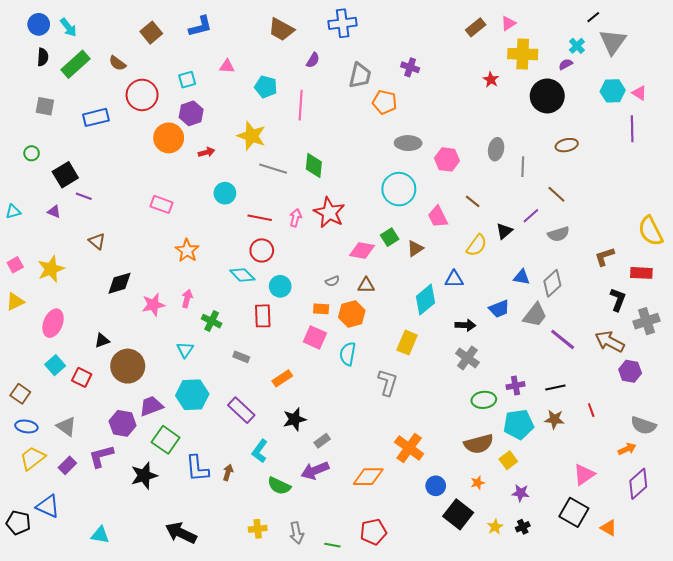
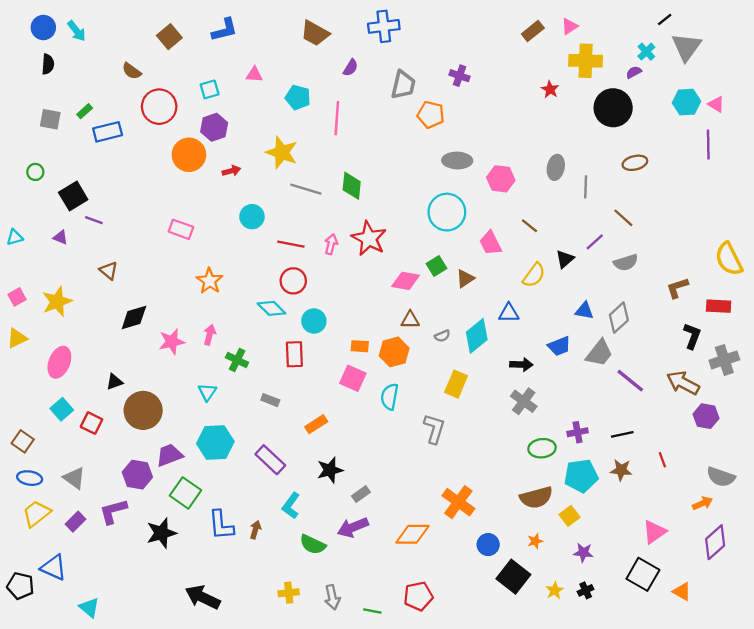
green rectangle: (76, 64) -> (85, 111), moved, size x0.5
gray semicircle: (332, 281) -> (442, 336), moved
cyan triangle: (100, 535) -> (89, 608), moved, turned 30

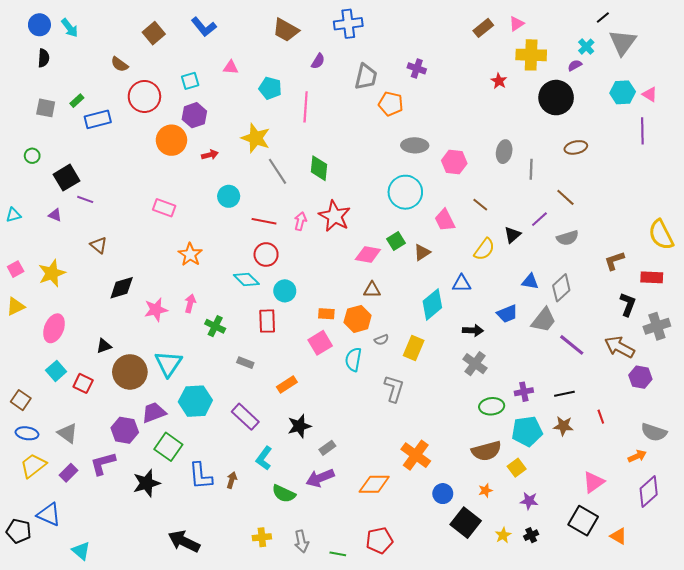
blue L-shape: (224, 30) -> (204, 27), turned 65
gray line: (306, 189) -> (277, 171), turned 40
gray semicircle: (442, 336) -> (381, 340), moved
pink square: (353, 378) -> (320, 343), turned 35
cyan triangle: (207, 392) -> (168, 364), moved, size x1.6

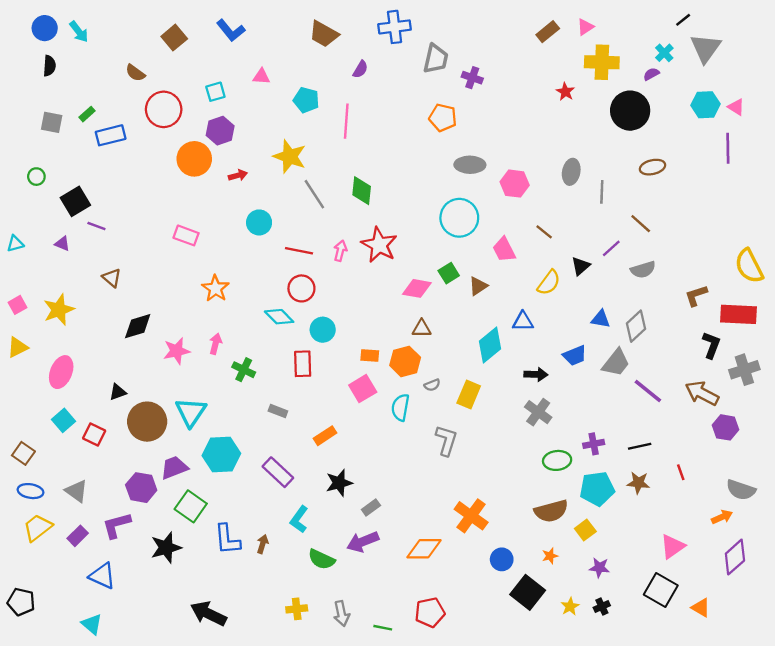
gray trapezoid: (366, 77) -> (436, 59), moved
red rectangle: (652, 277) -> (738, 314), size x1.4
blue triangle: (49, 514) -> (102, 576), moved

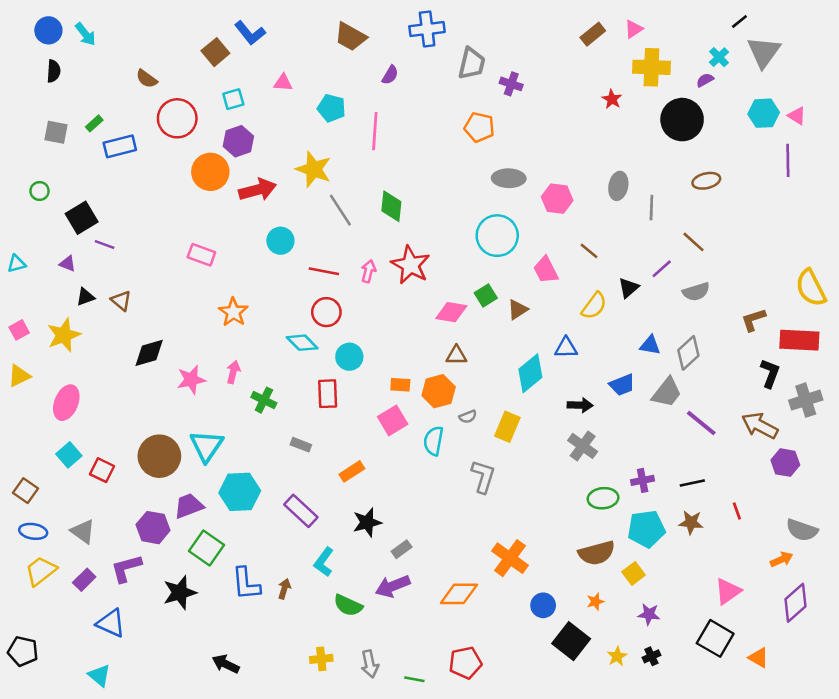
brown square: (174, 38) -> (215, 52), moved
red arrow: (238, 175) -> (258, 190), size x1.8
black triangle: (118, 392) -> (85, 297), moved
black arrow: (208, 614) -> (226, 664), size x0.7

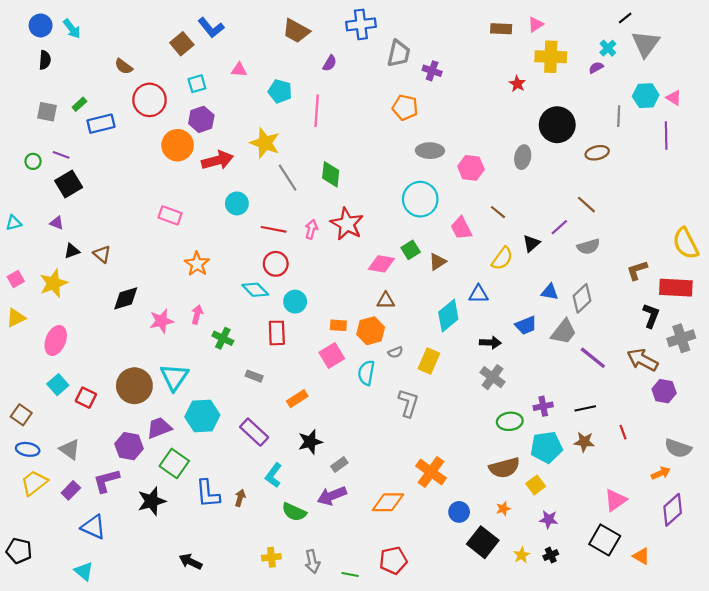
brown rectangle: (593, 34) -> (501, 29), turned 42
black circle: (682, 120) -> (557, 125), moved
gray line: (651, 208) -> (619, 116), moved
purple line: (105, 245) -> (61, 155), moved

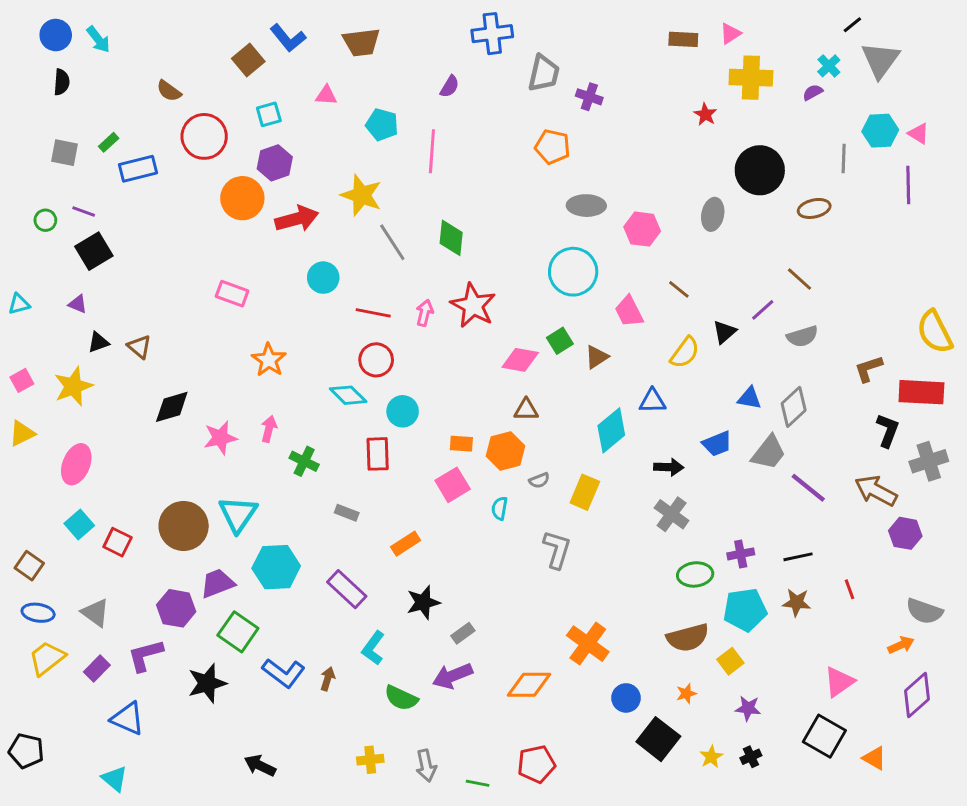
brown trapezoid: (296, 31) -> (361, 42), moved, turned -36
cyan semicircle: (366, 373) -> (500, 508), size x0.7
blue L-shape: (208, 494) -> (284, 673), turned -48

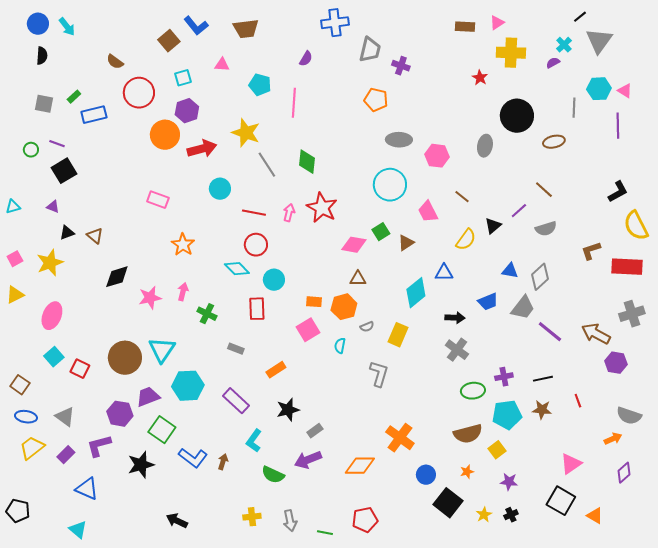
black L-shape: (888, 430) -> (618, 192), moved, turned 40
purple diamond: (917, 695) -> (624, 473), size x0.7

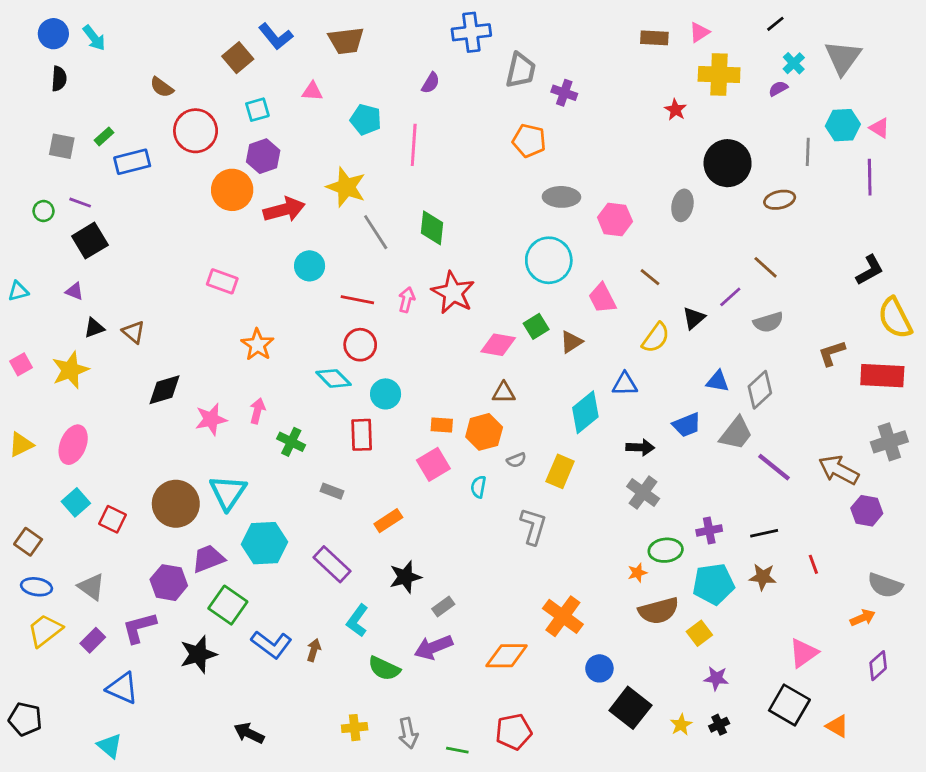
black line: (580, 17) -> (775, 24), moved
yellow triangle: (15, 295) -> (21, 445), moved
orange star: (467, 472) -> (637, 573), moved

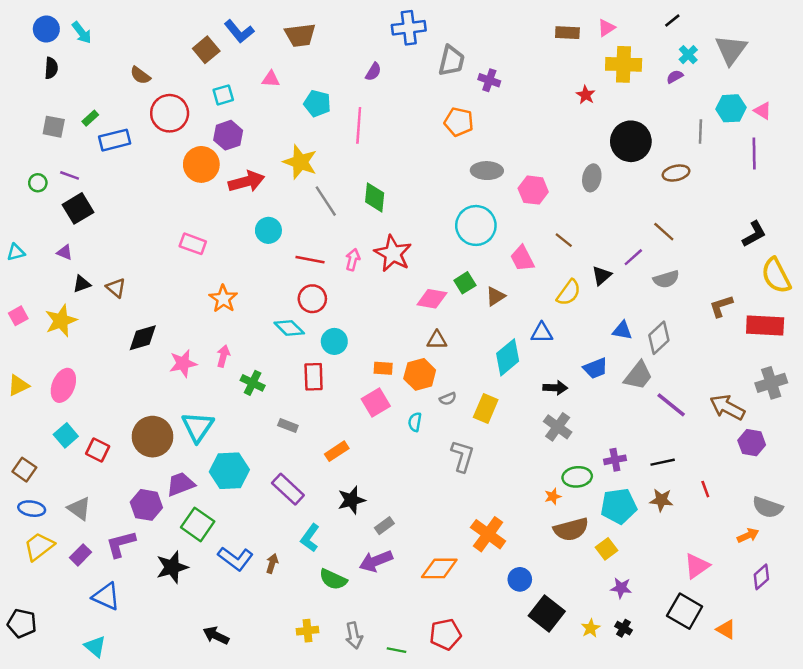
black cross: (719, 725) -> (624, 628), turned -35

